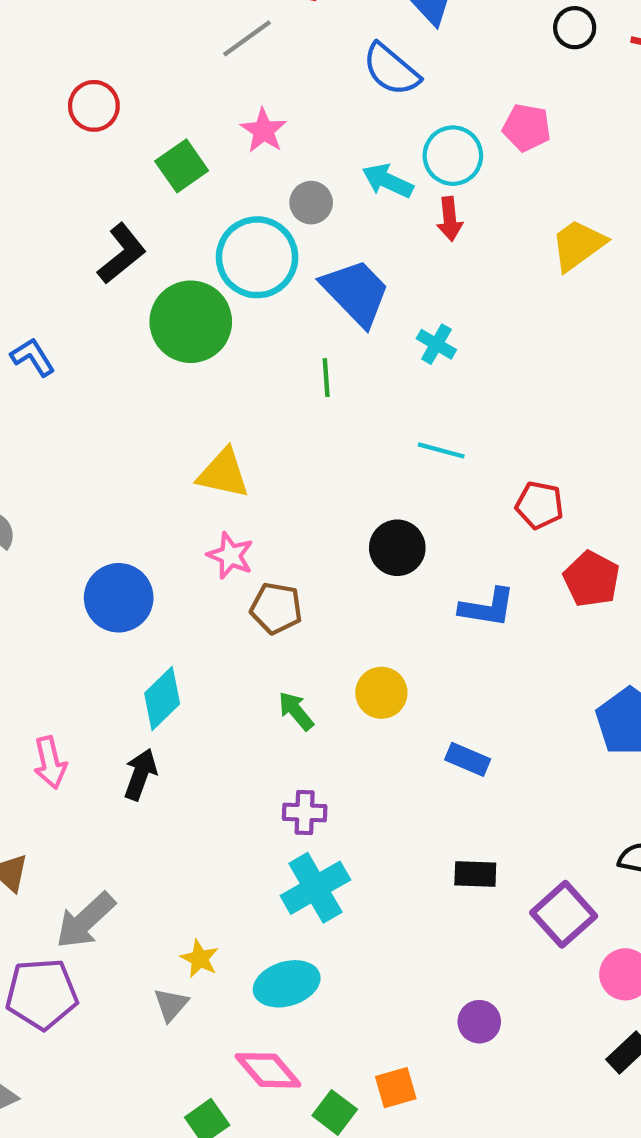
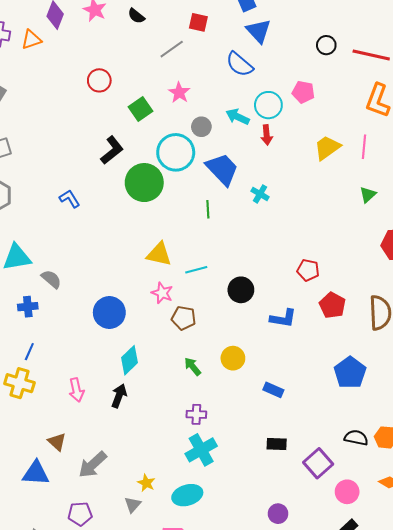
cyan line: (441, 450) -> (196, 270), moved, turned -30
purple pentagon: (42, 994) -> (80, 514), moved, size x0.7

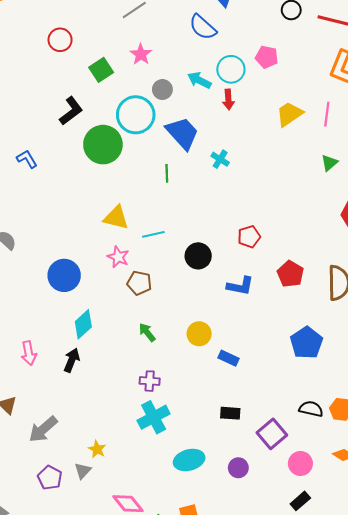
red pentagon: (308, 270) -> (249, 237), moved, turned -30
yellow circle: (233, 358) -> (199, 334), moved
cyan ellipse: (187, 495) -> (189, 460), moved
purple pentagon: (80, 514) -> (50, 478), moved, turned 30
purple circle: (278, 514) -> (238, 468), moved

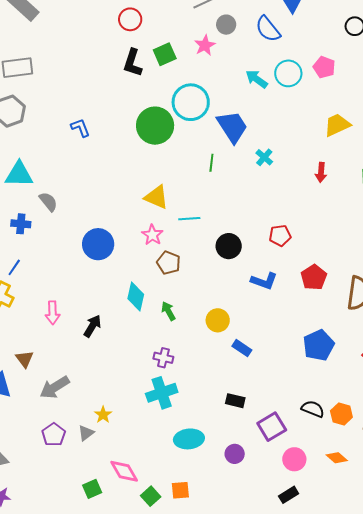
gray circle: (162, 90) -> (226, 25), moved
red arrow: (228, 100) -> (321, 172), moved
black L-shape: (71, 111) -> (133, 63), moved, turned 136
cyan diamond: (83, 324) -> (136, 296), moved, turned -44

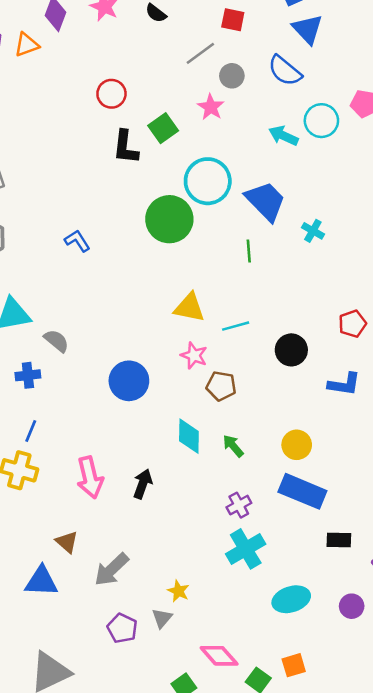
pink arrow: (53, 313) -> (90, 477), size x1.4
blue rectangle: (242, 348) -> (302, 491), moved, size x1.8
purple cross: (163, 358) -> (239, 505), turned -30

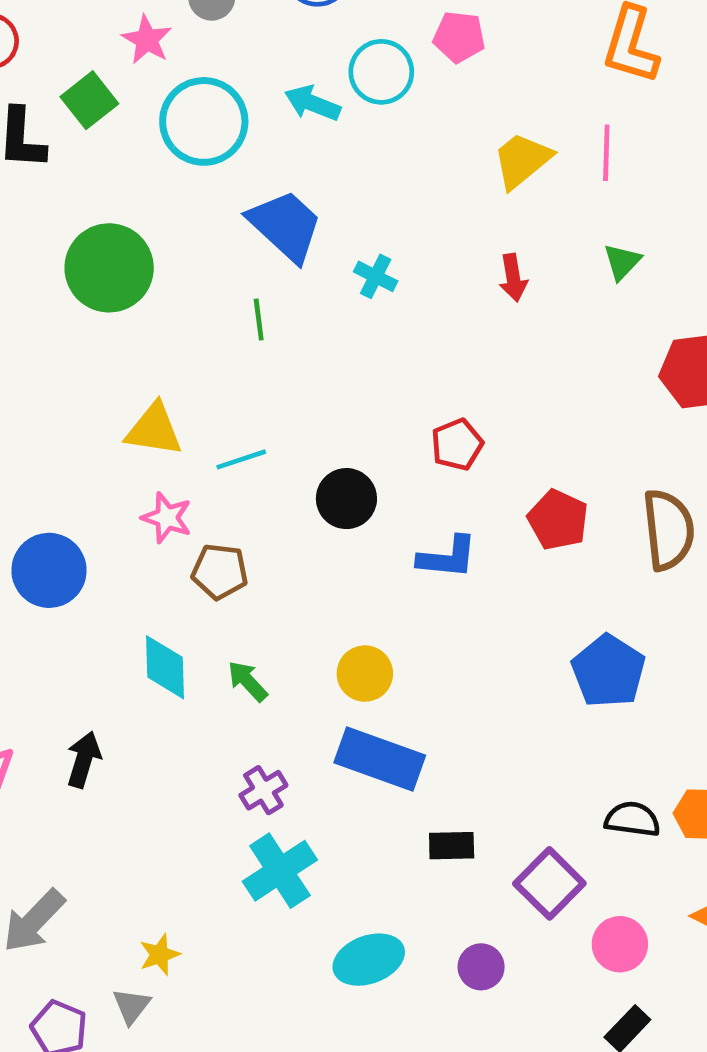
pink star: (211, 107) -> (147, 40), moved
cyan circle: (208, 181) -> (204, 121), moved
yellow star: (178, 591) -> (160, 955), turned 30

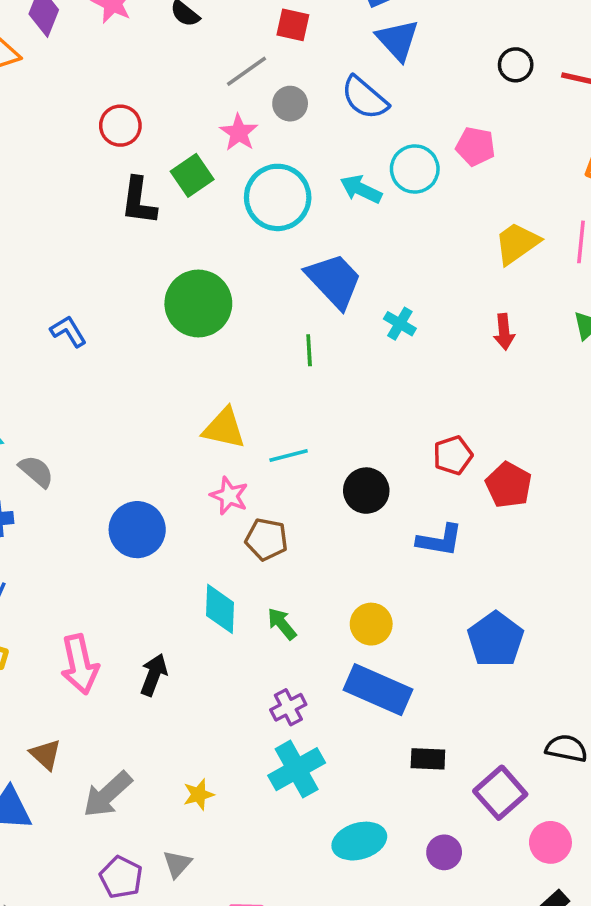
red pentagon: (558, 520) -> (509, 485), moved
blue pentagon: (608, 671) -> (496, 640), moved
yellow star: (160, 955) -> (199, 794), moved

